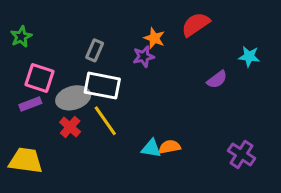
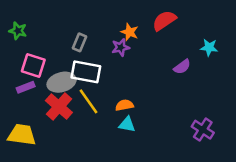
green star: (21, 37) -> (18, 31), turned -30
red cross: (70, 127) -> (59, 107), size x1.5
orange semicircle: (170, 147) -> (124, 105), moved

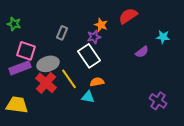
white rectangle: (86, 72) -> (89, 56), moved, turned 45
purple rectangle: (26, 87) -> (20, 68), size x1.5
cyan triangle: (127, 124) -> (88, 97), moved

